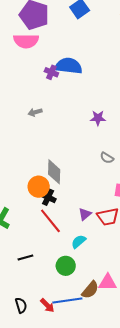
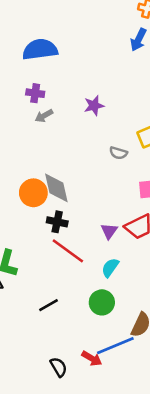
purple cross: (51, 72) -> (35, 93), moved
gray arrow: (35, 112) -> (44, 116), moved
orange circle: (39, 187) -> (33, 193), moved

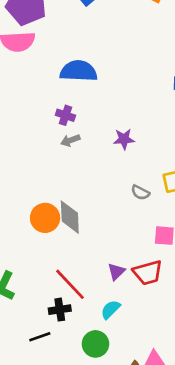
black cross: (57, 222) -> (60, 310), moved, turned -30

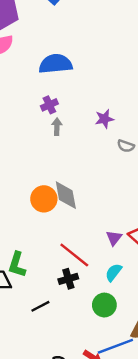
purple cross: (65, 115) -> (49, 105), turned -35
gray arrow: (70, 140) -> (57, 127), turned 119
gray semicircle: (140, 192) -> (126, 146), moved
black line: (40, 337) -> (40, 306), moved

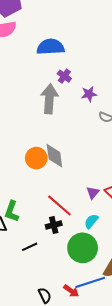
purple cross: (49, 105) -> (64, 76), moved, turned -32
gray arrow: (57, 127) -> (49, 99), size x2.0
green circle: (104, 305) -> (83, 248), size x1.5

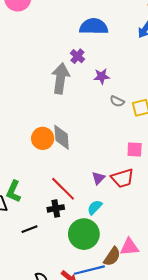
blue semicircle: (51, 47) -> (94, 27), moved

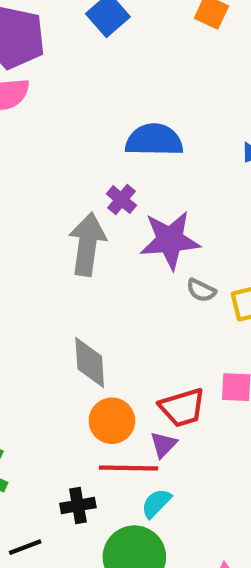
purple star: (102, 76) -> (170, 240), size x1.8
orange circle: (43, 138) -> (112, 421), moved
red trapezoid: (123, 178) -> (182, 408), moved
red line: (63, 189) -> (128, 468), moved, turned -44

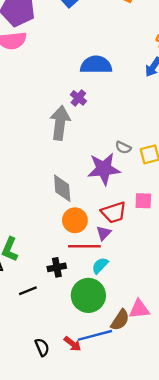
purple star: (170, 240) -> (104, 169), moved

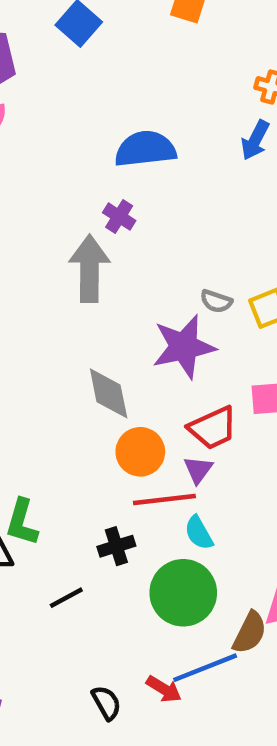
cyan semicircle: (100, 266) -> (199, 533), turned -66

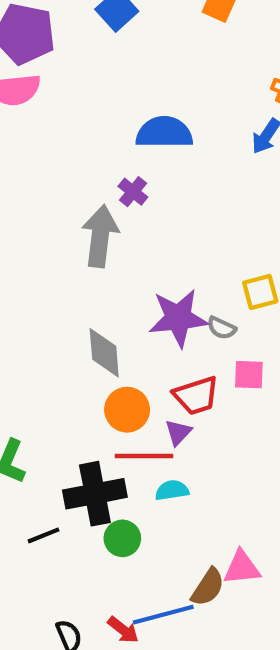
gray semicircle: (216, 301) -> (222, 328), moved
cyan semicircle: (199, 533) -> (172, 490), turned 104
black cross: (116, 546) -> (95, 494), size x1.8
green circle: (183, 593) -> (122, 538), moved, size x0.6

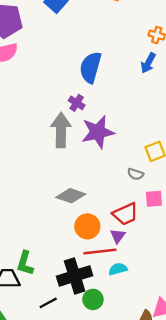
blue semicircle: (164, 133) -> (90, 67), turned -68
purple star: (178, 318) -> (98, 132), moved
gray diamond: (104, 353) -> (71, 196), turned -60

